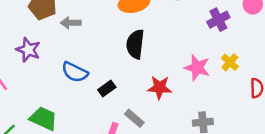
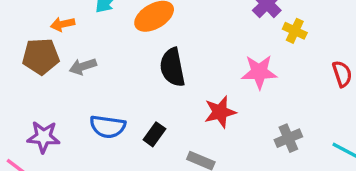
purple star: (28, 50) -> (43, 137), moved
yellow cross: (230, 62) -> (295, 31), moved

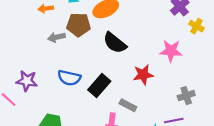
brown pentagon: (41, 56) -> (78, 25), moved
black semicircle: (172, 67) -> (115, 43), turned -45
black rectangle: (154, 134) -> (99, 85), size x1.5

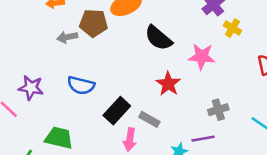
black semicircle: (115, 43) -> (158, 38), moved
red star: (143, 75) -> (168, 84), turned -30
black rectangle: (99, 85) -> (117, 111), moved

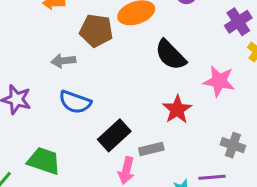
gray arrow: (67, 37) -> (63, 61), moved
gray cross: (218, 110) -> (233, 145), turned 30
gray rectangle: (149, 119) -> (151, 149), turned -48

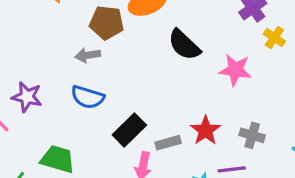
gray arrow: (63, 61) -> (88, 55), moved
red star: (177, 109) -> (206, 130), moved

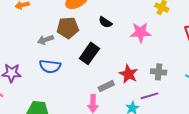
brown pentagon: (107, 23) -> (68, 28), moved
black semicircle: (184, 45) -> (105, 22), size x0.6
black rectangle: (129, 130) -> (89, 53), moved

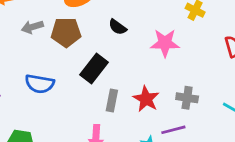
gray arrow: (45, 40) -> (32, 27), moved
gray rectangle: (106, 86) -> (112, 101), moved, turned -56

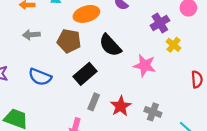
gray arrow: (32, 27) -> (31, 35), moved
black semicircle: (118, 27) -> (110, 45), size x1.6

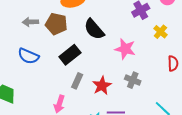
gray arrow: (31, 35) -> (30, 22), moved
yellow cross: (173, 45) -> (160, 32), moved
gray cross: (153, 112) -> (133, 80), moved

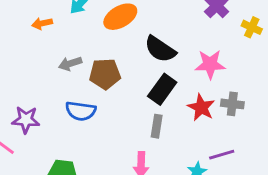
brown pentagon: (56, 24) -> (105, 74), moved
black rectangle: (70, 55) -> (162, 89), moved
red star: (102, 86) -> (201, 107), moved

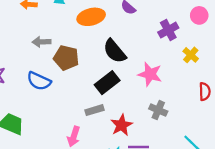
red star: (201, 107) -> (122, 125), moved
gray rectangle: (157, 126) -> (94, 110), turned 48

